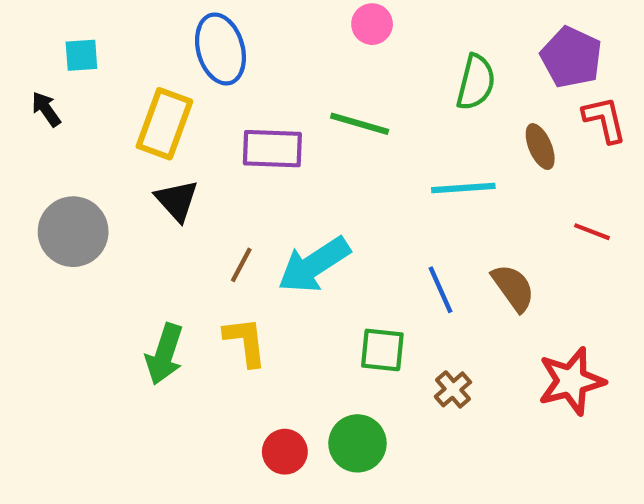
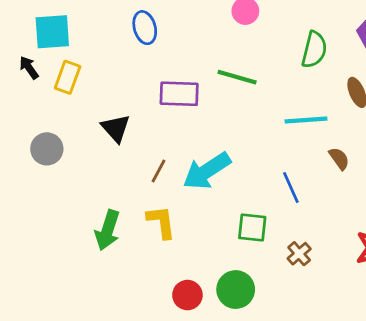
blue ellipse: (220, 49) -> (145, 28), size x0.7
cyan square: (81, 55) -> (52, 32), size x1.6
yellow rectangle: (164, 124) -> (68, 77), moved, size x0.7
gray circle: (73, 232) -> (47, 149), size x0.7
brown semicircle: (513, 288) -> (339, 159), moved, size x0.7

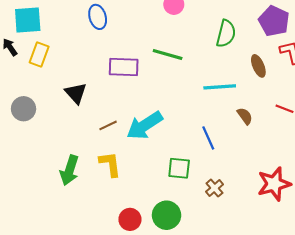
brown line: (158, 171) -> (108, 125), turned 36

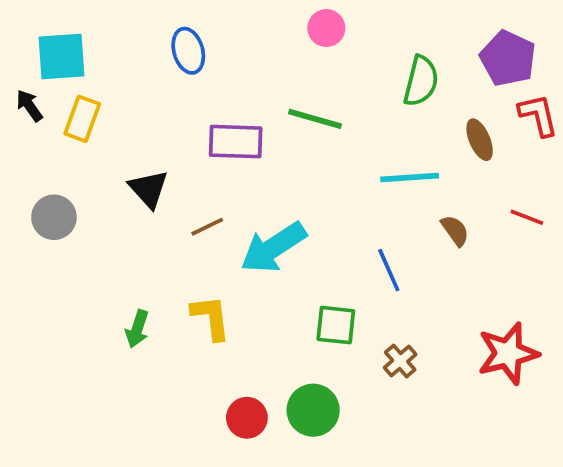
brown line: (108, 125) -> (207, 227), moved
green arrow: (69, 170) -> (137, 329), size x0.7

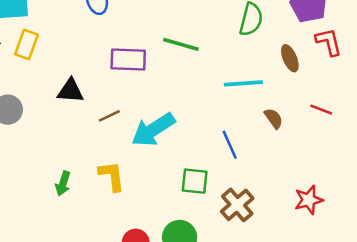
black triangle: (149, 189) -> (70, 91), turned -44
red star: (508, 353) -> (309, 200), size x0.7
brown cross: (400, 361) -> (237, 205), size x1.5

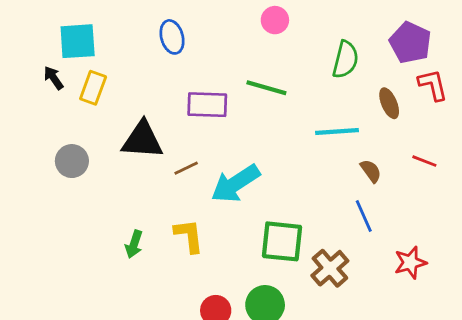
black triangle: (70, 91) -> (142, 140), size x1.4
blue line: (230, 145) -> (364, 216), moved
green square: (195, 181) -> (282, 241), size x1.4

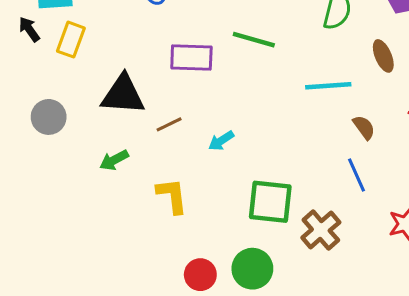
cyan arrow: (235, 184) -> (221, 141), size x0.5
green arrow: (134, 244) -> (114, 160), moved, turned 44

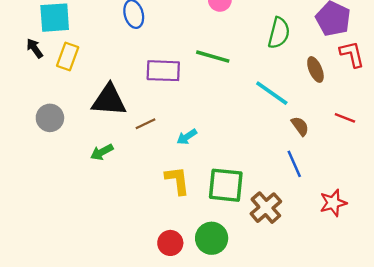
cyan line: (328, 86) -> (272, 93), turned 39
yellow L-shape: (172, 196) -> (177, 180), moved

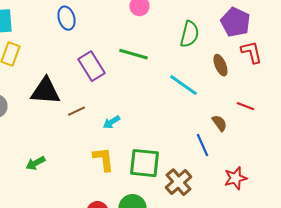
purple rectangle: (163, 71) -> (91, 66), turned 56
brown semicircle: (300, 126) -> (219, 123), moved
green arrow: (102, 152) -> (35, 163), moved

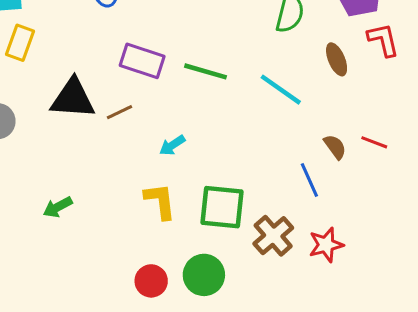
green line: (133, 54) -> (205, 71), moved
purple rectangle: (91, 66) -> (142, 61), turned -40
red line: (245, 106) -> (374, 142), moved
brown line: (76, 111) -> (119, 112), moved
red star: (235, 178) -> (326, 245), moved

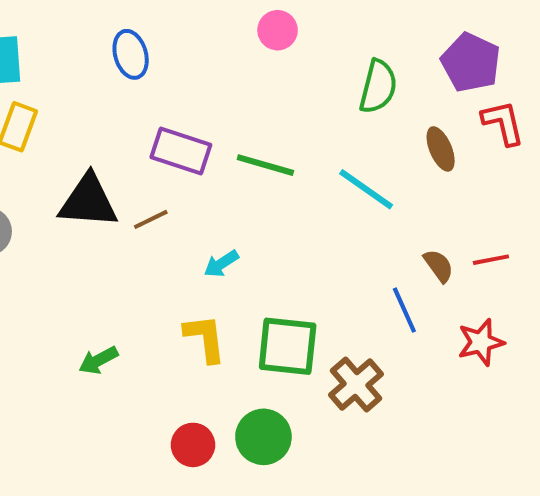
red line: (374, 142) -> (491, 260), turned -32
green arrow: (58, 207) -> (98, 360), moved
red star: (326, 245) -> (481, 342), moved

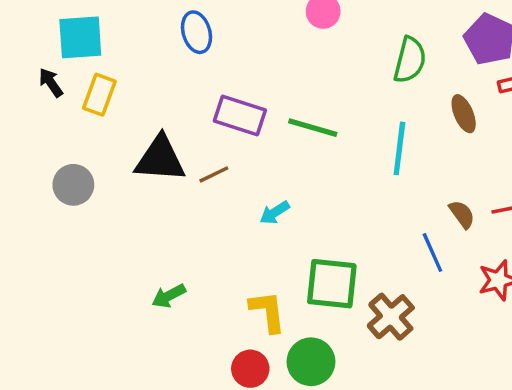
cyan line: (366, 189) -> (399, 148), turned 62
yellow L-shape: (205, 338) -> (268, 311), moved

